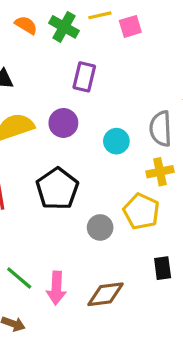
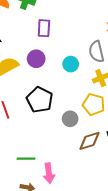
green line: (19, 278) -> (26, 159), turned -30
pink arrow: (56, 288) -> (49, 173), moved
brown diamond: (105, 294) -> (89, 141), moved

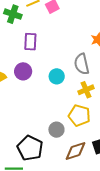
black pentagon: (40, 100) -> (30, 148), moved

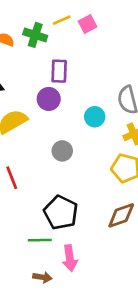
purple circle: (23, 71) -> (49, 99), moved
gray circle: (56, 130) -> (62, 151), moved

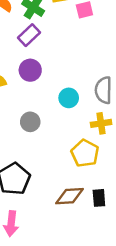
purple rectangle: (59, 71) -> (29, 35), moved, turned 30

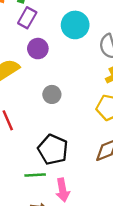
cyan circle: (69, 98) -> (75, 25), moved, size x1.5

